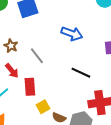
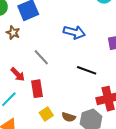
brown star: (11, 46) -> (13, 33), moved
yellow square: (43, 107) -> (46, 114), moved

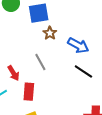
brown star: (13, 33) -> (50, 33), moved
black line: (87, 70) -> (83, 72), moved

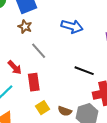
brown star: (50, 33) -> (25, 27), moved
black line: (83, 72) -> (84, 71), moved

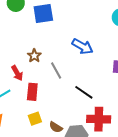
brown star: (25, 27) -> (34, 56), moved
gray line: (39, 51) -> (56, 70), moved

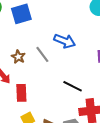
gray line: (56, 70) -> (42, 54), moved

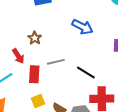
gray line: (42, 54) -> (56, 62), moved, turned -72

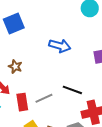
gray line: (56, 62) -> (44, 98), moved

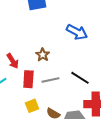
brown star: (15, 67) -> (43, 55), moved

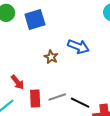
brown star: (43, 55) -> (51, 57), moved
black line: (80, 78) -> (80, 103), moved

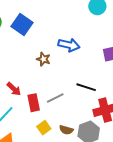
blue square: (35, 20) -> (22, 24), turned -30
black line: (80, 103) -> (86, 87), moved

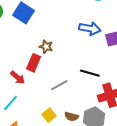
blue arrow: (69, 45) -> (90, 29), moved
red rectangle: (34, 103) -> (34, 63), moved, turned 36

